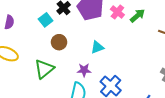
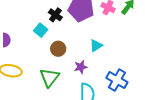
purple star: (84, 70) -> (81, 67), moved

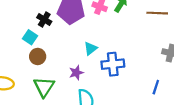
brown circle: (58, 49) -> (38, 56), moved
blue cross: (117, 80) -> (113, 64), moved, turned -30

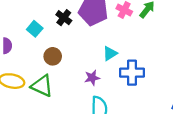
cyan square: (30, 37) -> (35, 29), moved
green triangle: (44, 87) -> (42, 86), moved, turned -45

